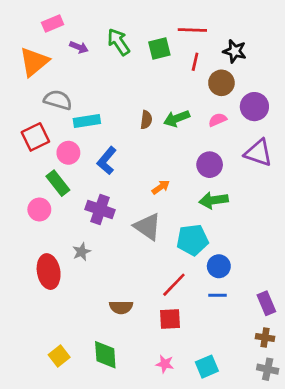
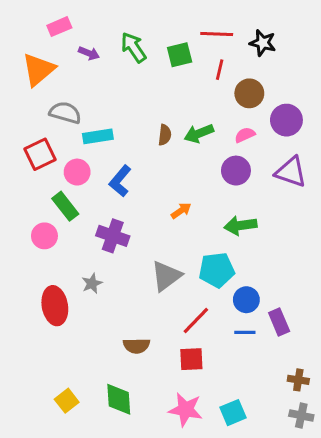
black star: (235, 51) -> (263, 43), moved
purple circle: (210, 165) -> (236, 171), moved
gray triangle: (148, 227) -> (166, 276), moved, turned 48
purple rectangle: (266, 303) -> (279, 322), moved
pink star: (165, 364) -> (185, 410), size x1.6

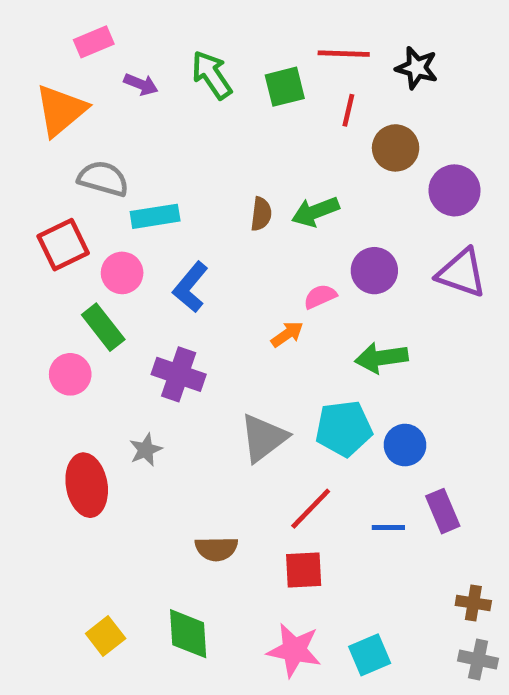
pink semicircle: (245, 135) -> (320, 297), moved
blue circle: (246, 300) -> (405, 445), moved

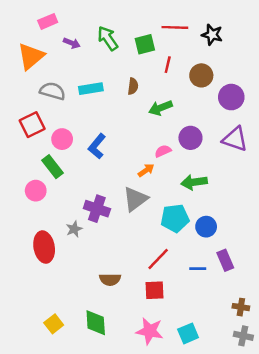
red line: (348, 110) -> (168, 65), moved
brown semicircle: (261, 214) -> (133, 86), moved
cyan rectangle: (155, 216) -> (91, 89), moved
purple cross: (179, 374) -> (97, 209), moved
gray triangle: (264, 438) -> (135, 199), moved

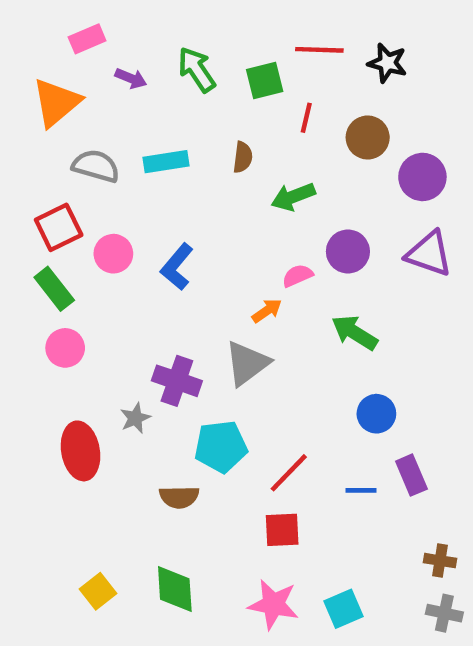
green rectangle: (53, 167) -> (54, 289), moved
green arrow: (194, 182) -> (354, 333), turned 40
cyan pentagon: (175, 218) -> (221, 447), moved
brown semicircle: (110, 279) -> (179, 497), moved

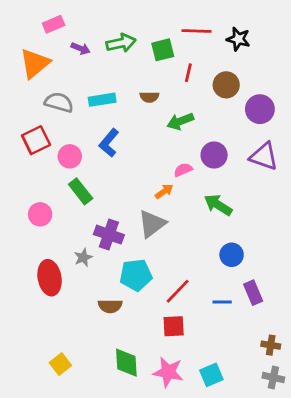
green arrow: (197, 70) -> (121, 43), turned 112
brown semicircle: (243, 157) -> (149, 97), turned 84
blue L-shape: (177, 267) -> (109, 143), moved
green rectangle: (54, 289) -> (81, 191), moved
green diamond: (175, 589) -> (126, 363), moved

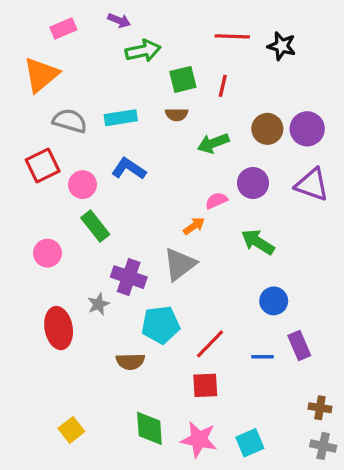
purple arrow: (81, 48) -> (119, 20), moved
green square: (163, 50) -> (183, 79), moved
brown circle: (226, 85) -> (267, 129), moved
blue L-shape: (109, 143) -> (129, 169), turned 84

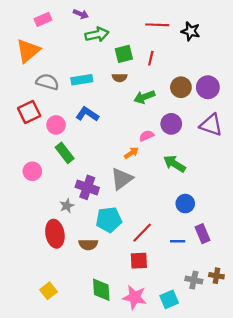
red ellipse: (59, 328) -> (55, 234), moved
gray cross: (323, 446) -> (194, 280), moved

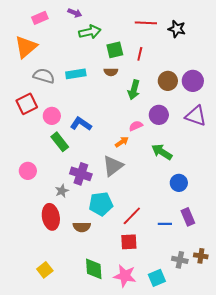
green arrow: (144, 97) -> (134, 90), turned -54
blue L-shape: (87, 114) -> (81, 124), moved
pink circle: (32, 171) -> (28, 171), moved
blue circle: (185, 204) -> (179, 183), moved

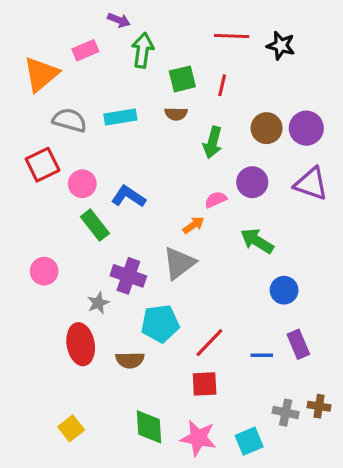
pink rectangle: (40, 18) -> (85, 50), moved
green arrow: (90, 32) -> (143, 50), turned -70

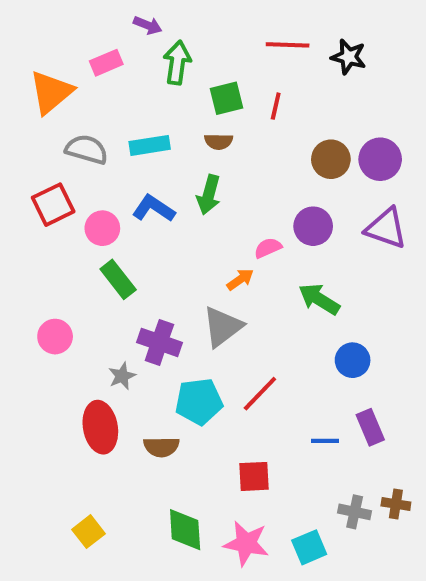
green arrow: (213, 142) -> (209, 195), moved
blue L-shape: (128, 196) -> (154, 208), moved
red line: (209, 343) -> (260, 394), moved

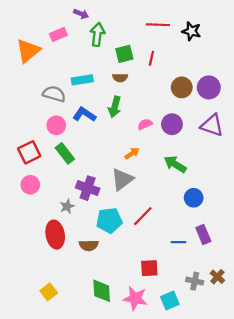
gray semicircle: (87, 149) -> (54, 94), moved
red square: (53, 205) -> (29, 152), moved
pink semicircle: (268, 248) -> (145, 124), moved
red square: (254, 476) -> (149, 268), moved
brown cross: (396, 504) -> (217, 277), turned 32

